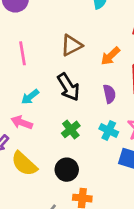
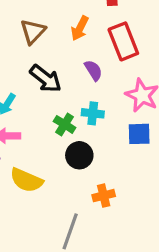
cyan cross: (109, 130) -> (93, 113), moved
black circle: (67, 170) -> (79, 155), moved

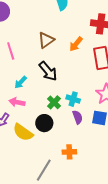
purple semicircle: (93, 70) -> (78, 117), moved
black circle: (79, 155) -> (44, 123), moved

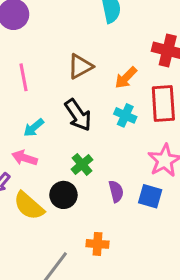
cyan cross: (73, 99) -> (125, 115), moved

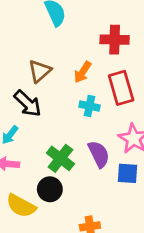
black arrow: (78, 115) -> (28, 104), moved
green cross: (82, 164) -> (60, 158), size x1.4
purple semicircle: (116, 191) -> (99, 154), moved, size x1.4

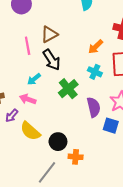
brown triangle: (40, 71) -> (49, 34), moved
green cross: (60, 158) -> (68, 89), moved
black circle: (50, 189) -> (58, 142), moved

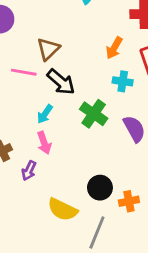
pink line: (28, 46) -> (24, 72), turned -54
pink arrow: (28, 99) -> (44, 143), turned -112
yellow semicircle: (30, 131) -> (62, 210), moved

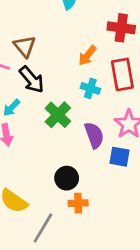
brown triangle: (48, 49) -> (25, 46), turned -35
black circle: (100, 188) -> (67, 178), moved

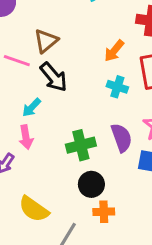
brown triangle: (25, 46) -> (46, 41), turned 30
green cross: (58, 115) -> (81, 145), moved, turned 32

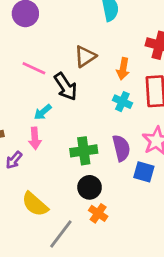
brown triangle: (46, 41) -> (85, 56), moved
orange arrow: (114, 51) -> (123, 69), turned -35
orange cross: (104, 212) -> (98, 213), turned 30

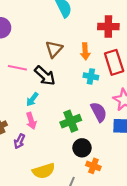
yellow semicircle: (35, 204) -> (44, 171), turned -45

